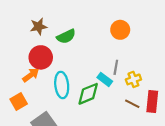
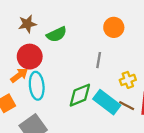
gray line: (116, 67) -> (99, 60), moved
cyan rectangle: (105, 79) -> (107, 102), moved, size x1.6
cyan ellipse: (62, 85) -> (37, 86), moved

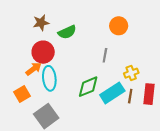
cyan rectangle: (107, 102) -> (112, 93), turned -70
brown line: (127, 106) -> (130, 96), turned 72

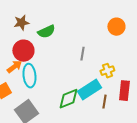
orange circle: (119, 26) -> (116, 27), moved
green diamond: (88, 87) -> (68, 99), moved
brown line: (130, 96) -> (104, 102), moved

